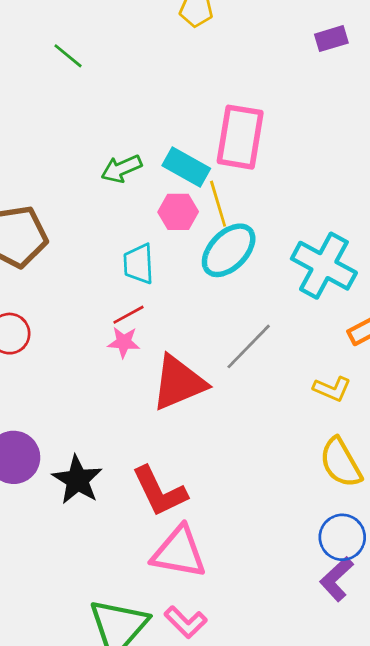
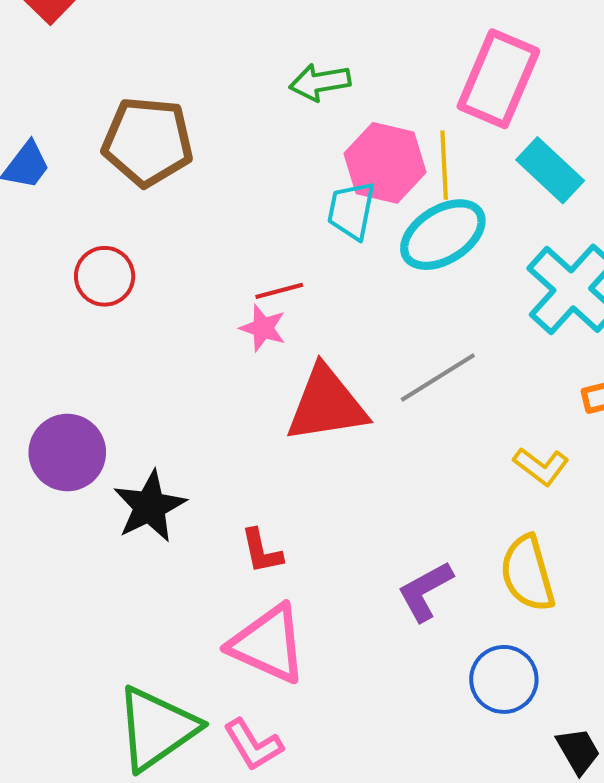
cyan rectangle: (186, 167) -> (550, 170), moved
pink hexagon: (178, 212) -> (385, 163), size x1.4
cyan trapezoid: (139, 264) -> (351, 210), moved
red L-shape: (159, 491) -> (262, 551), size x0.6
purple L-shape: (337, 579) -> (425, 591), moved

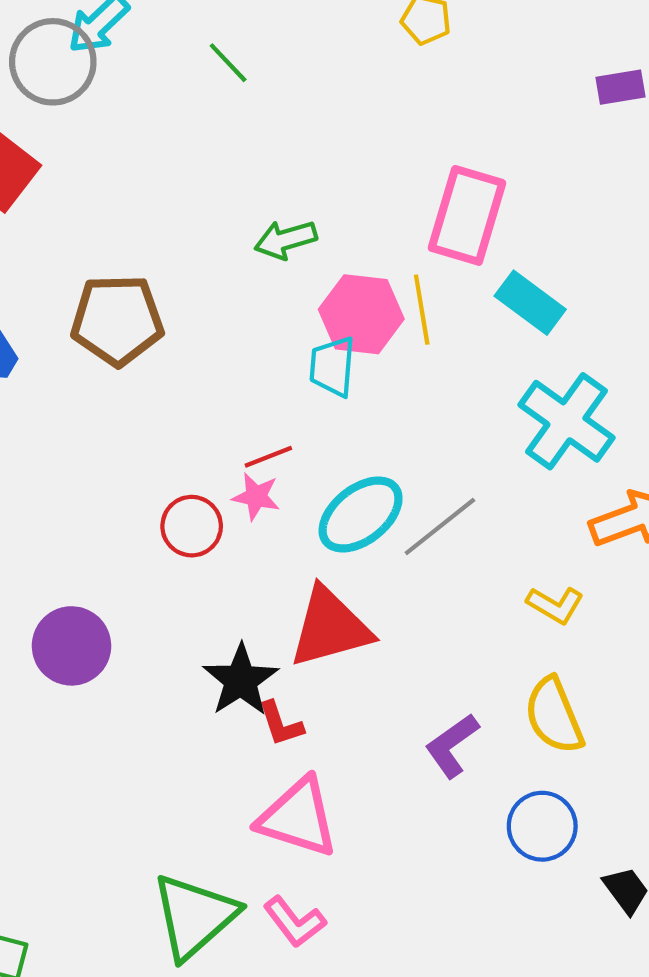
cyan ellipse: (443, 235) -> (361, 515), moved
red circle: (105, 276) -> (192, 526), moved
red triangle: (326, 404) -> (330, 627), moved
black star: (150, 506) -> (241, 680), moved

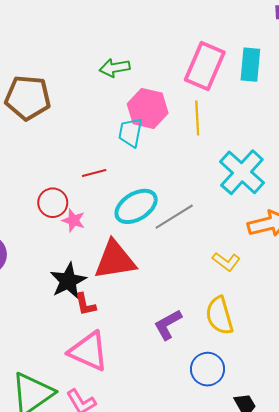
cyan rectangle: (530, 303) -> (250, 65), moved, turned 52
yellow line: (422, 310) -> (197, 118), moved
pink star: (256, 496) -> (74, 220), moved

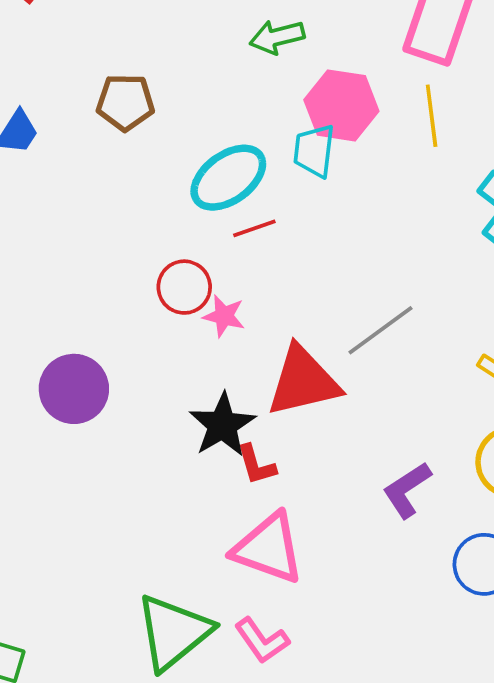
brown pentagon: (28, 98) -> (125, 102), size x0.7
cyan ellipse: (136, 206) -> (228, 178), moved
gray line: (174, 217) -> (381, 330), moved

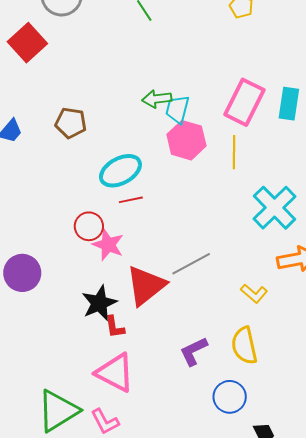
cyan trapezoid: (314, 151) -> (177, 109), moved
pink star: (224, 316) -> (108, 245), size x1.4
red triangle: (303, 381) -> (146, 286), turned -33

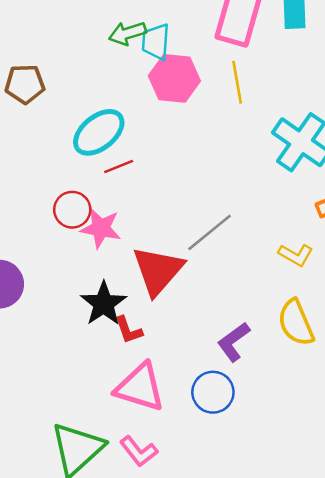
blue circle: (230, 397) -> (213, 392), moved

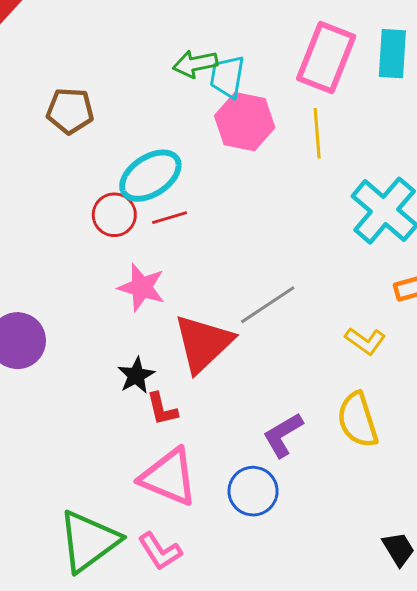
red circle: (72, 210) -> (114, 215), moved
black star: (104, 304) -> (136, 375), size x0.7

